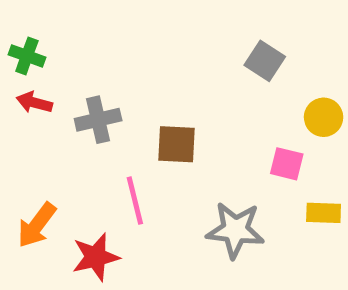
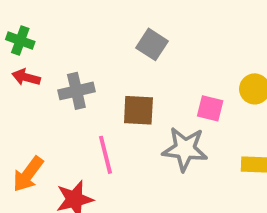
gray square: (265, 61) -> (152, 44), moved
pink square: (287, 164) -> (210, 108), moved
gray star: (235, 230) -> (185, 149), moved

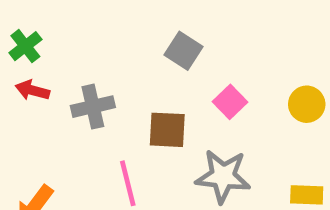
green cross: (20, 41) -> (25, 46), turned 32
pink square: (210, 108) -> (230, 102), moved, turned 32

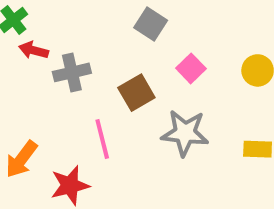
red arrow: (32, 90) -> (34, 50), moved
brown square: (167, 130) -> (136, 93), turned -33

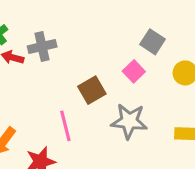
gray square: (151, 24) -> (152, 42), moved
gray cross: (72, 72) -> (42, 47), moved

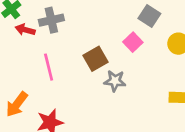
gray star: (129, 121) -> (115, 81), moved, size x0.7
pink line: (65, 126) -> (49, 67), moved

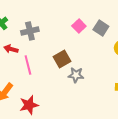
red arrow: (25, 30) -> (11, 49), moved
pink square: (133, 42) -> (79, 26), moved

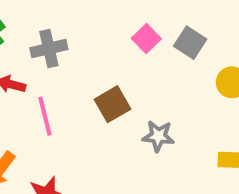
gray star: (76, 75) -> (158, 136), moved

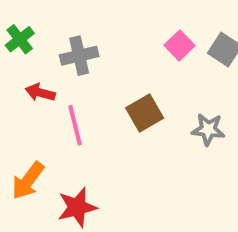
gray star: (158, 136) -> (208, 129), moved

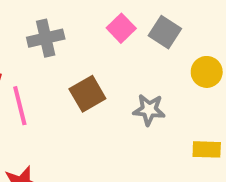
gray cross: (79, 56) -> (46, 38), moved

